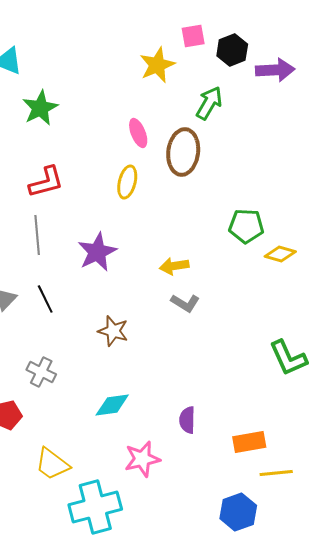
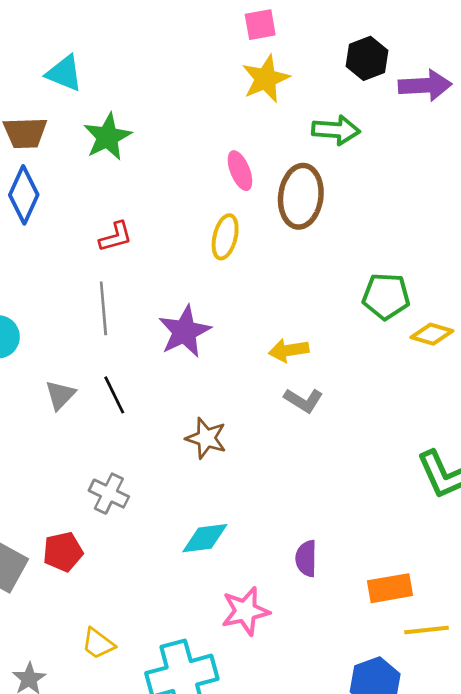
pink square: (193, 36) -> (260, 25), moved
green arrow: (209, 103) -> (336, 130), turned 64
red L-shape: (46, 182) -> (116, 237), size x0.7
yellow trapezoid: (52, 464) -> (98, 644), moved, size x0.7

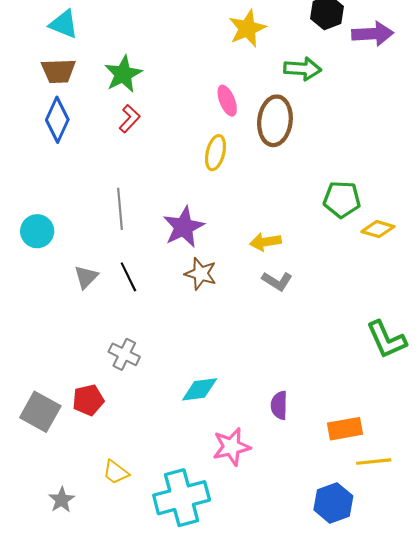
cyan triangle: (64, 73) -> (64, 24), moved
red L-shape: (116, 237) -> (130, 119), moved, turned -32
brown star: (206, 438) -> (201, 274), moved

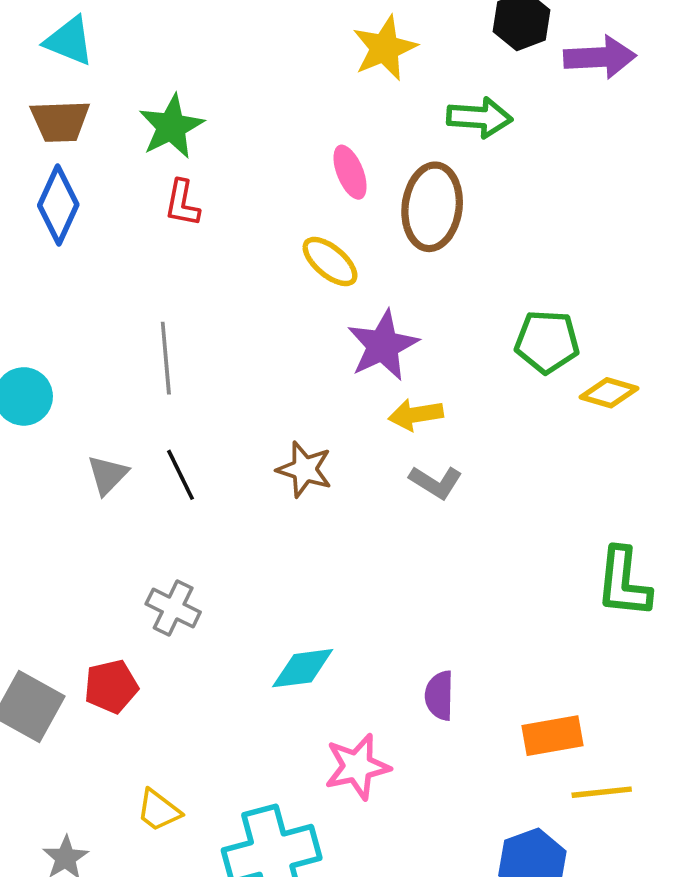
red L-shape: (130, 119) -> (182, 203), turned 148
yellow ellipse: (216, 153) -> (330, 262), turned -64
purple star: (184, 227) -> (383, 345), moved
green L-shape: (386, 339) -> (624, 582), turned 30

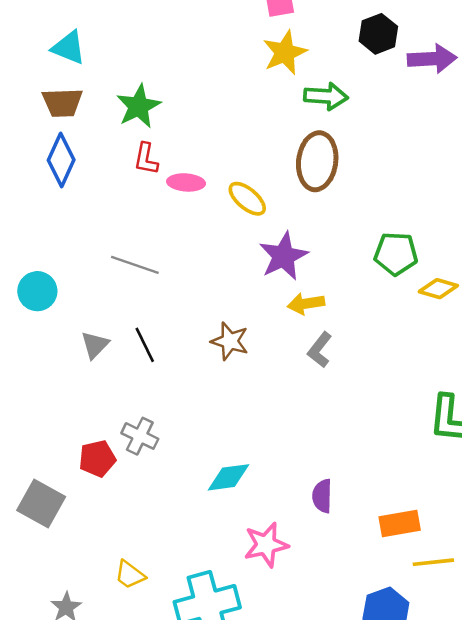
green arrow: (480, 117) -> (326, 96), moved
pink ellipse: (350, 172) -> (186, 182), moved, turned -64
gray line: (166, 358) -> (135, 265), turned -66
gray L-shape: (436, 482) -> (320, 350), turned 96
red pentagon: (111, 686) -> (97, 459), moved

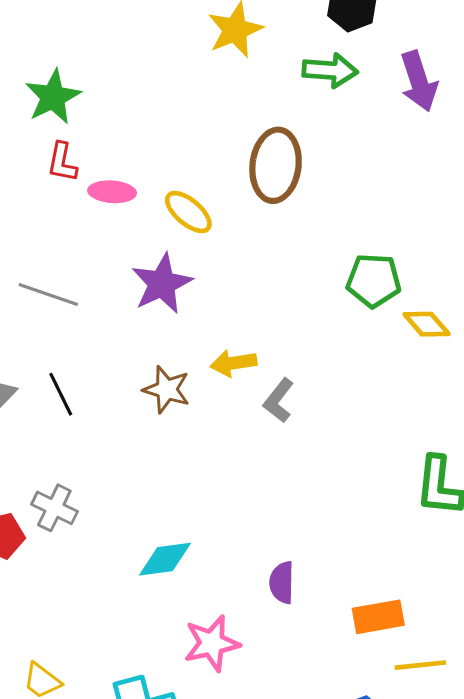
purple arrow: (432, 59) -> (419, 81), moved, turned 75
green arrow: (326, 96) -> (330, 70), moved
purple star: (283, 256) -> (162, 284), moved
yellow diamond: (438, 289) -> (427, 324), turned 33
yellow arrow: (306, 304) -> (233, 363), moved

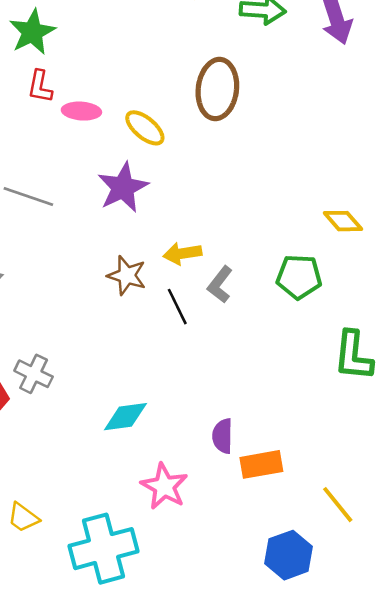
green pentagon: (374, 281) -> (299, 277), moved
black line: (61, 394) -> (177, 307), moved
orange rectangle: (378, 617) -> (261, 464), moved
pink star: (212, 643) -> (164, 486), turned -30
yellow line: (420, 665) -> (338, 505), turned 57

